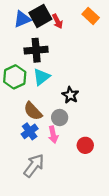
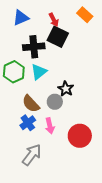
black square: (40, 16) -> (58, 37), moved, turned -35
gray circle: (60, 118) -> (55, 102), moved
red circle: (85, 145) -> (80, 136), size x1.5

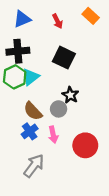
black square: (58, 37) -> (64, 58), moved
black cross: (34, 47) -> (18, 51), moved
cyan triangle: (39, 72) -> (31, 77), moved

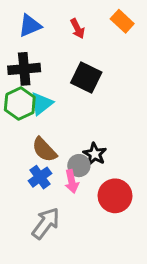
black star: (70, 95) -> (95, 154), moved
gray circle: (59, 109) -> (79, 166), moved

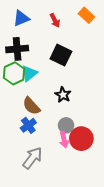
black star: (95, 154) -> (63, 95), moved
gray circle: (79, 166) -> (66, 125), moved
pink arrow: (72, 181) -> (64, 140), moved

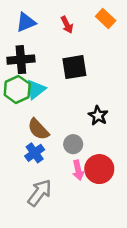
black square: (61, 55) -> (74, 67), turned -35
black star: (63, 95) -> (98, 116), moved
gray circle: (66, 125) -> (73, 144), moved

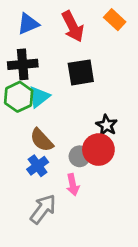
red arrow: (67, 25) -> (73, 26), size x1.6
red circle: (99, 169) -> (98, 150), moved
pink arrow: (78, 170) -> (73, 185), moved

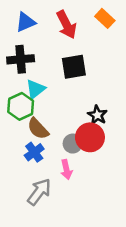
green hexagon: (19, 97) -> (21, 106), moved

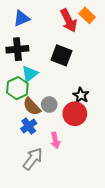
red arrow: (66, 25) -> (69, 20), moved
black square: (74, 67) -> (61, 55), turned 30
gray circle: (73, 144) -> (49, 105), moved

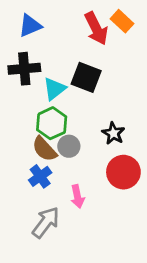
cyan triangle: (30, 74) -> (54, 89), moved
green hexagon: (17, 88) -> (52, 123), moved
red circle: (75, 114) -> (123, 172), moved

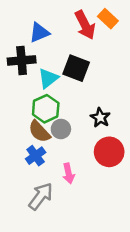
blue triangle: (30, 26) -> (39, 33), moved

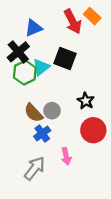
black cross: (22, 60) -> (18, 52), turned -35
green hexagon: (46, 109) -> (25, 73), moved
blue cross: (36, 156) -> (42, 133), moved
pink arrow: (69, 173) -> (66, 156), moved

